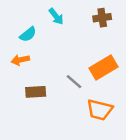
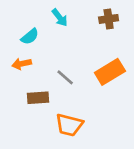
gray line: (74, 82) -> (65, 77), moved
orange trapezoid: (100, 110) -> (69, 125), moved

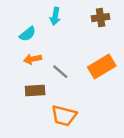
cyan arrow: (60, 18) -> (55, 16), turned 48
orange arrow: (22, 64) -> (33, 59), moved

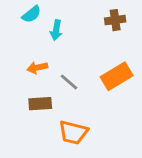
cyan arrow: (55, 16) -> (56, 30), moved
cyan semicircle: (28, 34) -> (32, 14), moved

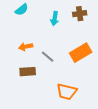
cyan arrow: (56, 30) -> (55, 19), moved
orange trapezoid: (73, 132) -> (67, 92), moved

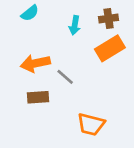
orange arrow: (26, 47) -> (35, 63), size x1.5
orange rectangle: (81, 53) -> (110, 48), moved

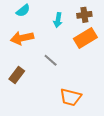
orange arrow: (35, 63) -> (22, 38), moved
brown rectangle: (38, 97) -> (17, 75), moved, turned -49

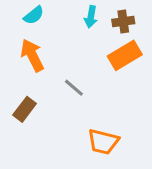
cyan arrow: (58, 20) -> (91, 17), moved
orange arrow: (22, 38) -> (32, 55), turned 75

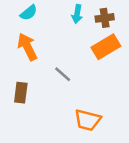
brown rectangle: (25, 109) -> (21, 93), turned -30

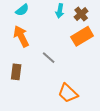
brown cross: (105, 18) -> (81, 14), turned -32
orange trapezoid: (88, 120) -> (68, 93), turned 30

